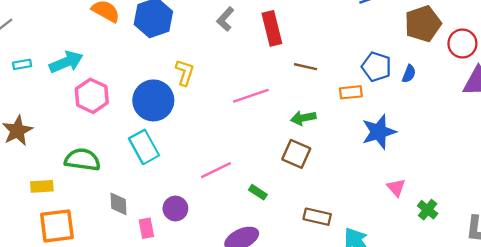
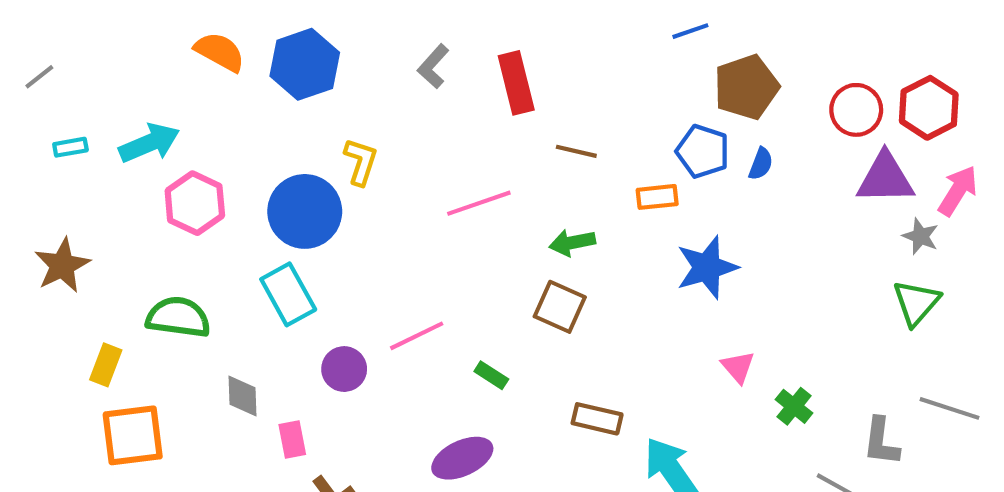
brown pentagon: (423, 24) -> (746, 87), moved
yellow rectangle: (42, 186) -> (106, 365), turned -65
purple circle: (175, 209) -> (344, 369), moved

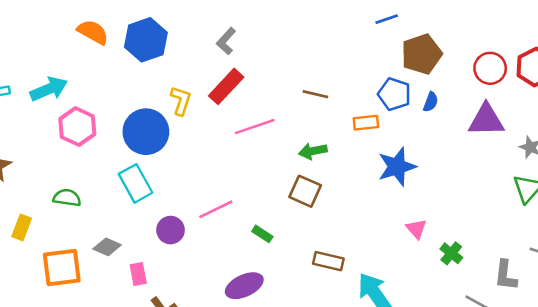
red rectangle: (516, 83) -> (226, 86), moved, turned 57
purple triangle: (885, 178) -> (486, 120), moved
green semicircle: (178, 317) -> (67, 198), size x0.7
gray diamond: (243, 396) -> (107, 247), turned -64
orange square: (133, 435) -> (62, 268), moved

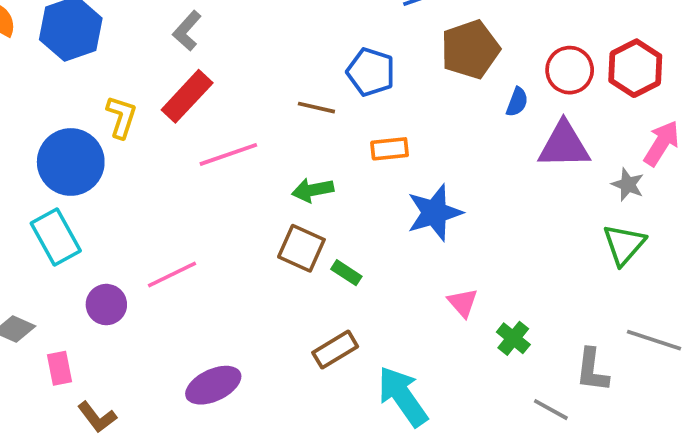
blue pentagon: (394, 94) -> (371, 72), moved
blue semicircle: (431, 102) -> (517, 102), moved
green rectangle: (262, 234) -> (346, 273), moved
brown rectangle: (328, 261) -> (335, 350), turned -44

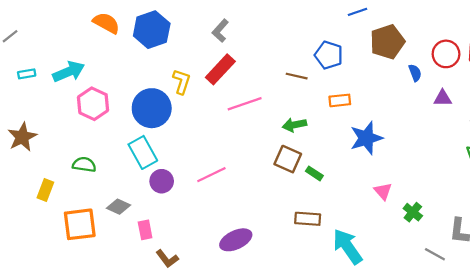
blue semicircle: (517, 102) -> (415, 73), turned -42
purple triangle: (564, 145) -> (443, 98), size x0.6
purple circle: (106, 305) -> (162, 181), moved
brown rectangle: (335, 350) -> (308, 219), turned 35

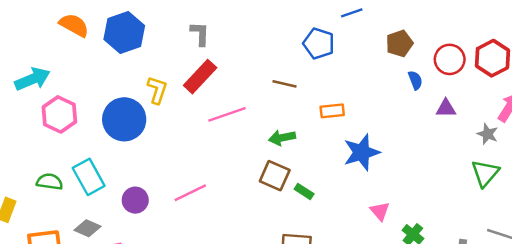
gray L-shape: (220, 31) -> (200, 34), turned 140
brown pentagon: (387, 42) -> (399, 43), moved, size x0.7
blue pentagon: (329, 55) -> (319, 43), moved
cyan rectangle: (143, 152) -> (89, 177), moved

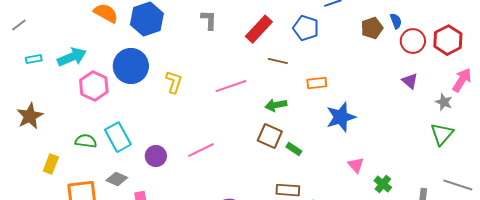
red rectangle: (200, 77) -> (259, 29), moved
blue semicircle: (415, 80) -> (396, 21), moved
yellow L-shape: (157, 90) -> (174, 82), moved
purple triangle: (446, 108) -> (410, 81), turned 42
blue circle: (124, 119) -> (131, 66), moved

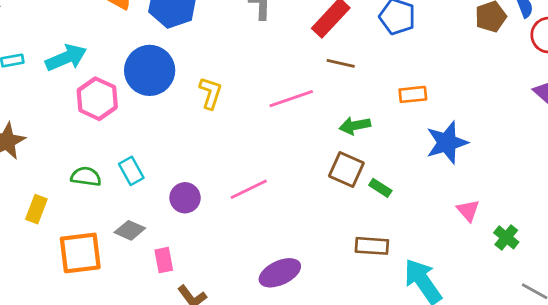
brown line: (278, 61) -> (341, 63), moved
cyan rectangle: (118, 137) -> (131, 171), size x0.7

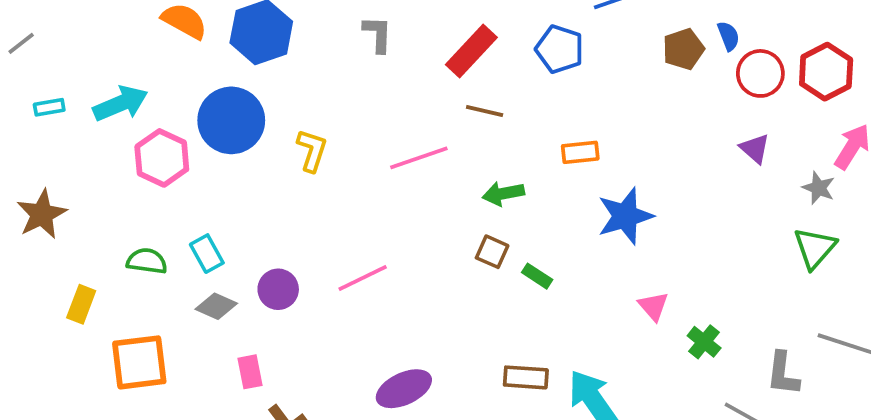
brown square: (346, 169) -> (492, 252), size x0.7
gray diamond: (130, 230) -> (216, 306), moved
brown rectangle: (372, 246) -> (526, 377), moved

